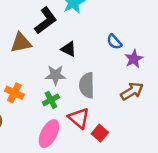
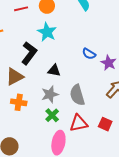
orange cross: (14, 93) -> (19, 102), moved
red triangle: (79, 118) -> (79, 123), turned -36
red square: (100, 133) -> (105, 124), moved

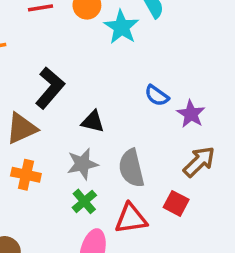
cyan star: (47, 32) -> (121, 27), moved
red square: (105, 124) -> (176, 203), moved

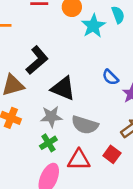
black triangle: (93, 122) -> (63, 88), size x1.5
gray semicircle: (131, 168) -> (85, 125), turned -68

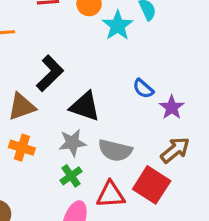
red square: (112, 154) -> (152, 185), size x1.6

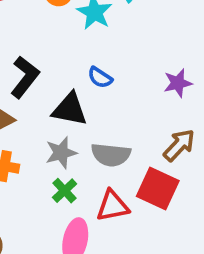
blue semicircle: (143, 89) -> (100, 78), moved
purple star: (172, 107) -> (178, 83), moved, turned 30

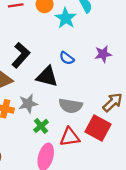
purple star: (178, 83) -> (103, 54), moved
gray star: (61, 153) -> (28, 104), moved

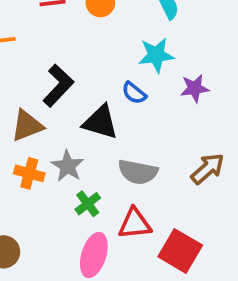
cyan star: (66, 18) -> (156, 55), moved, turned 30
gray star: (28, 104) -> (68, 166), turned -30
red square: (98, 128) -> (180, 251), moved

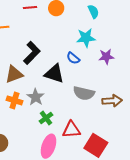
brown arrow: (208, 169) -> (112, 101), turned 36
gray semicircle: (138, 172) -> (84, 93), moved

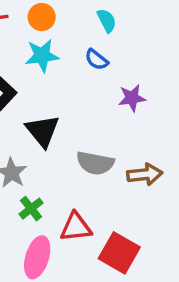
cyan star: (86, 38) -> (42, 56), moved
blue semicircle: (73, 58) -> (97, 60), moved
black triangle: (54, 74) -> (43, 131), turned 35

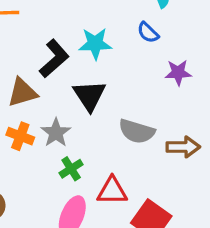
cyan star: (42, 56) -> (95, 44), moved

